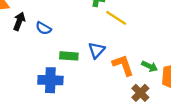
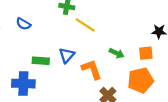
blue semicircle: (43, 28) -> (23, 24), moved
green arrow: (150, 66) -> (117, 53), moved

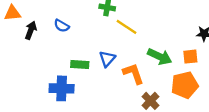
green arrow: (117, 53) -> (160, 57), size x1.5

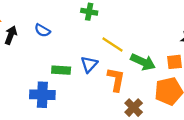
yellow line: (127, 27) -> (113, 44), moved
orange L-shape: (133, 74) -> (116, 80), turned 30

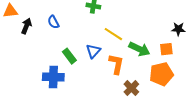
blue semicircle: (42, 30) -> (53, 22), turned 32
green rectangle: (61, 70) -> (69, 56), turned 49

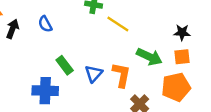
black star: (178, 29) -> (182, 33), moved
yellow line: (113, 34) -> (118, 24), moved
blue triangle: (93, 51) -> (94, 74), moved

